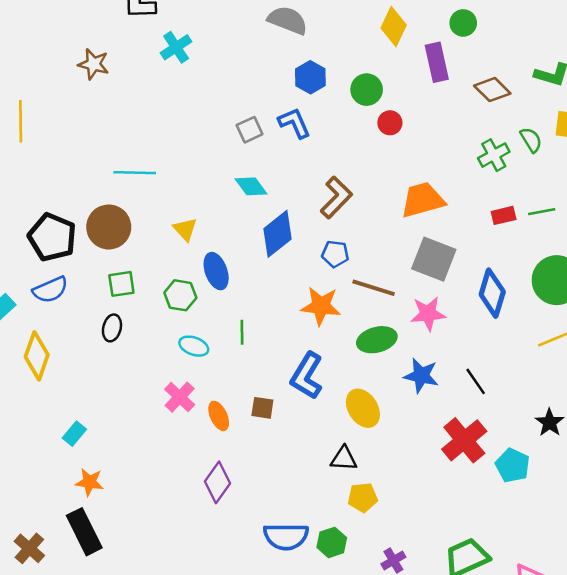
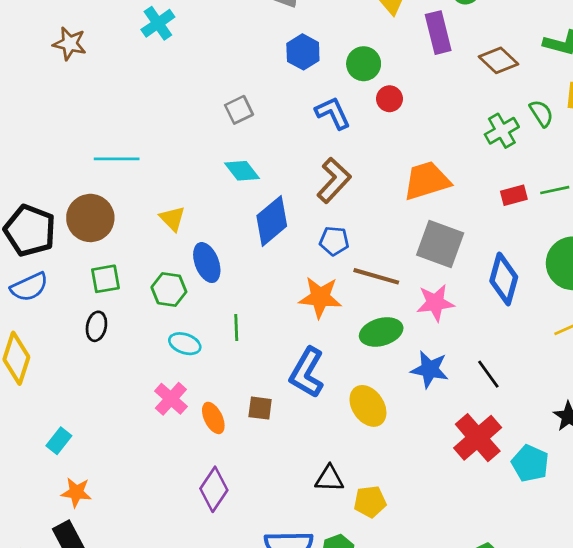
blue L-shape: (294, 123) -> (333, 113), moved
black triangle: (344, 459) -> (329, 479), moved

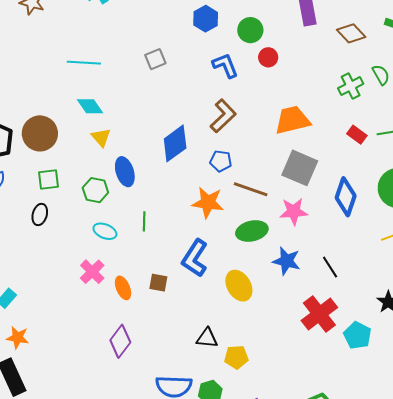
cyan line: (117, 159) -> (84, 63), moved
cyan diamond: (242, 171) -> (90, 106), moved
red rectangle: (514, 195) -> (357, 135), turned 48

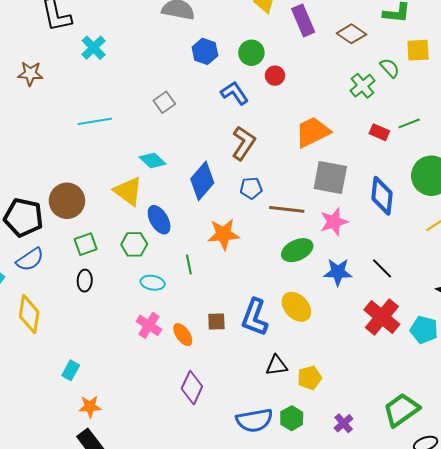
cyan diamond: (90, 106) -> (153, 160), moved
yellow triangle: (101, 137) -> (128, 191), size x1.5
orange star: (208, 203) -> (224, 234), moved
blue L-shape: (195, 258) -> (255, 317), moved

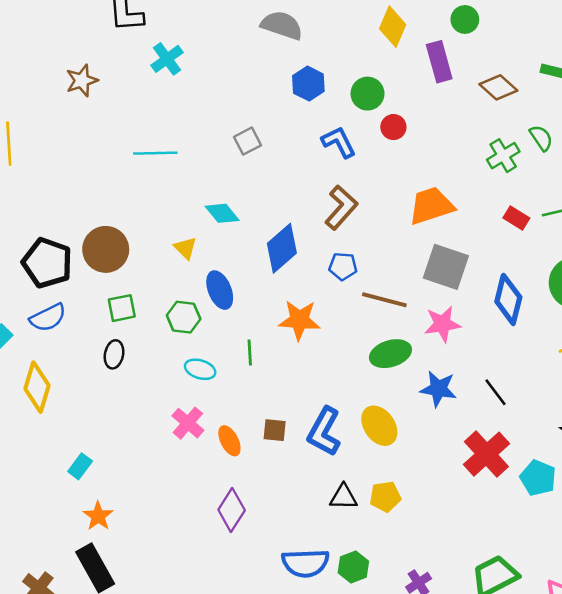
brown star: (30, 74) -> (82, 81), turned -30
yellow triangle: (128, 191) -> (185, 248), size x0.6
yellow pentagon: (310, 378) -> (385, 497), moved
orange star: (90, 407) -> (98, 516), turned 30

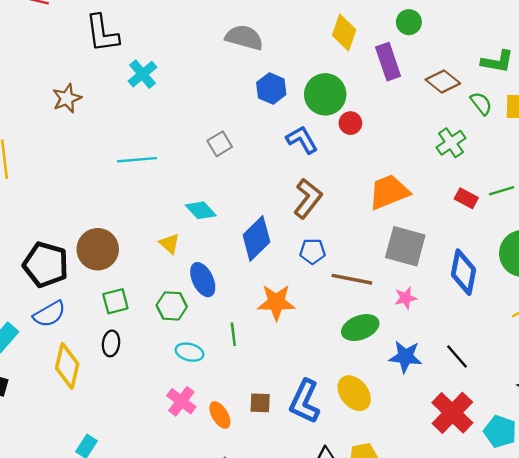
green circle: (368, 94) -> (325, 94), size x1.4
green semicircle: (541, 138) -> (481, 103), moved
pink star: (442, 324) -> (405, 298), size x0.7
yellow diamond: (37, 387) -> (67, 366), moved

